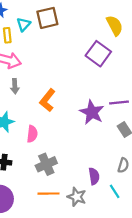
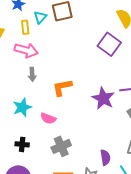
orange L-shape: (47, 100) -> (62, 87), turned 40
pink semicircle: (32, 134) -> (48, 118), turned 105

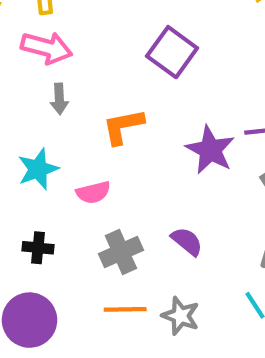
purple square: (109, 44) -> (172, 52), moved
pink semicircle: (48, 118) -> (93, 192), turned -35
purple semicircle: (105, 157) -> (187, 241), moved, turned -42

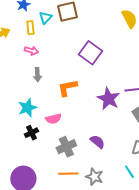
pink arrow: (47, 48) -> (31, 51), size x0.6
black cross: (38, 248) -> (31, 133), moved, turned -32

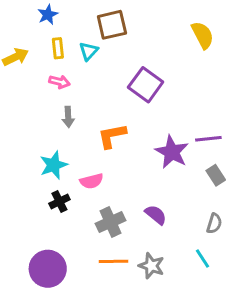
cyan triangle: (45, 18) -> (89, 51), moved

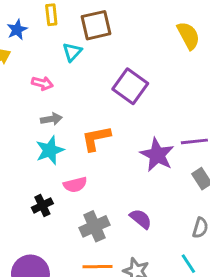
blue star: (48, 15) -> (17, 30), moved
yellow rectangle: (58, 48) -> (51, 15), moved
gray arrow: (68, 117) -> (51, 119), turned -96
cyan star: (54, 165) -> (50, 150), moved

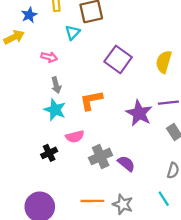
yellow semicircle: (188, 36) -> (164, 62), moved, turned -135
gray arrow: (51, 119) -> (56, 85), turned 84
cyan star: (50, 150) -> (55, 110), turned -30
gray cross: (95, 226) -> (101, 156), moved

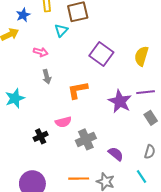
cyan star: (55, 110) -> (15, 98), moved, turned 30
purple semicircle: (126, 163) -> (116, 154), moved

